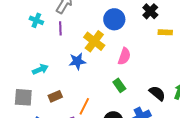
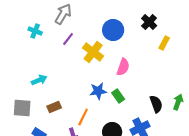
purple line: (60, 28) -> (68, 39), moved, turned 40
yellow rectangle: (165, 32) -> (164, 43), turned -64
blue star: (77, 61) -> (98, 91), moved
black semicircle: (157, 93) -> (156, 104), turned 30

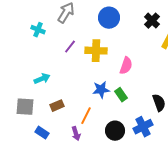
blue circle: (113, 30) -> (109, 18), moved
purple line: (68, 39) -> (70, 47), moved
yellow cross: (93, 52) -> (96, 51), turned -35

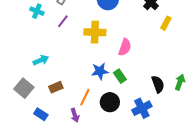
purple line: (70, 47) -> (63, 21), moved
gray square: (25, 107) -> (24, 88), turned 36
black circle: (115, 131) -> (110, 102), moved

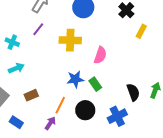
cyan cross: (37, 11) -> (12, 42), moved
purple arrow: (75, 115) -> (50, 123), turned -128

